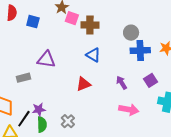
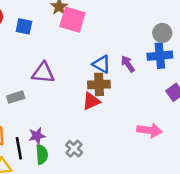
pink square: (72, 18) -> (72, 20), size x1.5
brown cross: (90, 25) -> (99, 84), moved
gray circle: (131, 33) -> (162, 33), moved
purple arrow: (122, 83) -> (128, 64), moved
black line: (24, 119) -> (19, 148), turned -42

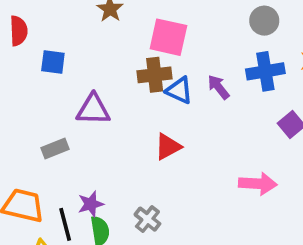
pink square: (72, 20) -> (168, 37), moved
blue square: (24, 26) -> (53, 62), moved
gray circle: (162, 33) -> (264, 21), moved
brown cross: (99, 84) -> (155, 75), moved

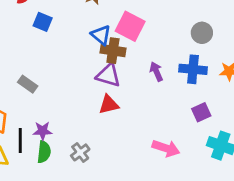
blue triangle: (179, 90) -> (101, 35), moved
purple triangle: (93, 109) -> (108, 75), moved
gray rectangle: (55, 148) -> (28, 84), turned 42

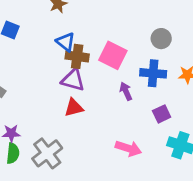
pink square: (130, 26) -> (113, 55), moved
purple arrow: (156, 72) -> (126, 91), moved
gray cross: (80, 152) -> (47, 153), size x1.6

